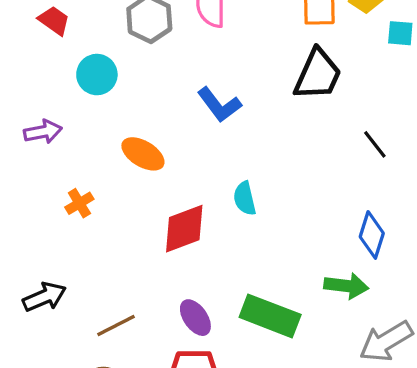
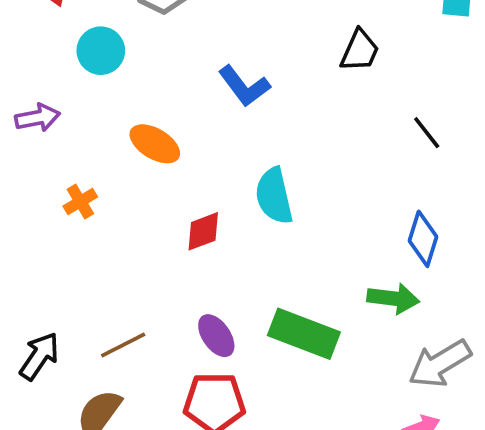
black trapezoid: (318, 75) -> (360, 51), size x0.7
cyan semicircle: (245, 198) -> (274, 196), size x1.4
red diamond: (184, 229) -> (203, 231), size x0.7
black arrow: (44, 297) -> (39, 356), moved, turned -33

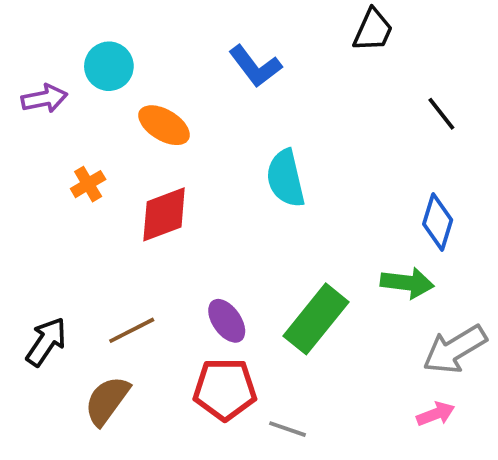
cyan circle: (101, 51) -> (109, 66), moved
red diamond: (203, 231) -> (164, 214), moved, size x1.4
green rectangle: (304, 334) -> (316, 319), turned -72

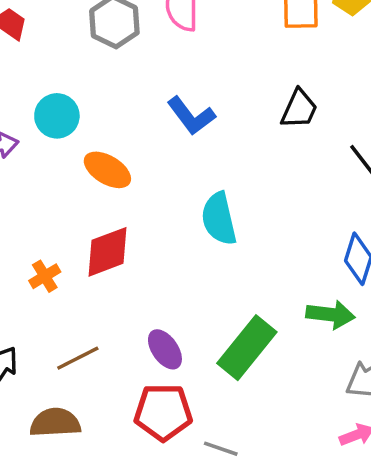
black trapezoid: (373, 30) -> (299, 109), moved
orange cross: (88, 184) -> (45, 276), moved
brown semicircle: (107, 401) -> (55, 423), turned 51

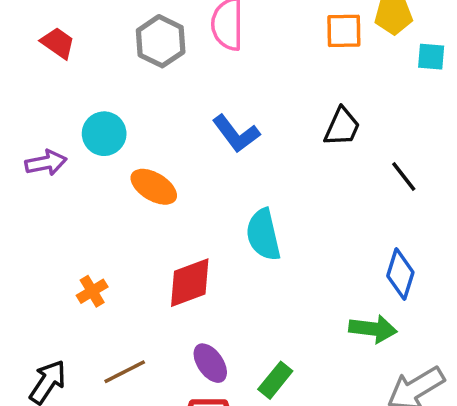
red diamond: (107, 252) -> (190, 283), moved
green rectangle: (247, 348) -> (275, 380), moved, size x0.6

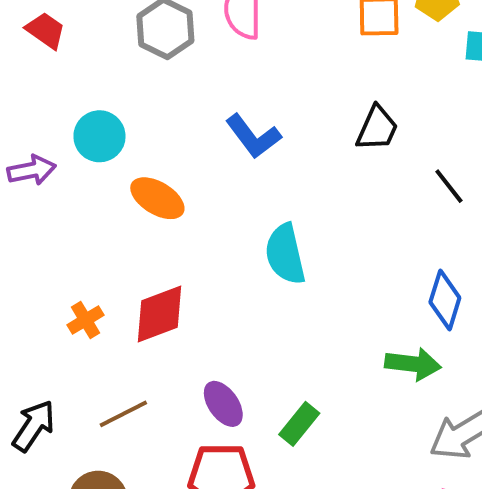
red diamond: (190, 283) -> (159, 314), moved

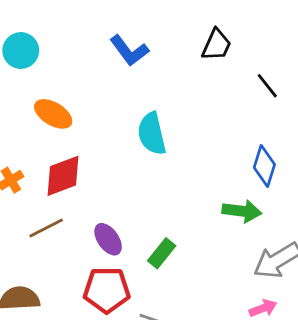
orange ellipse: (157, 198) -> (53, 114), moved
brown line: (123, 414) -> (46, 228), moved

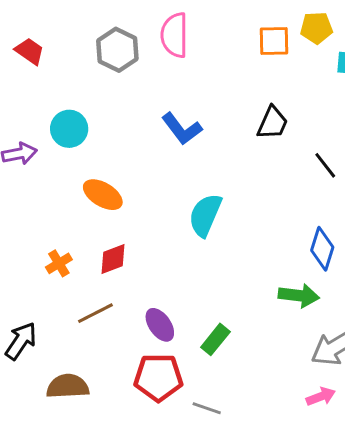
cyan semicircle: (152, 134) -> (205, 215), turned 36
red diamond: (63, 176) -> (113, 259), size x0.7

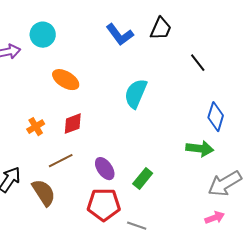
black trapezoid: (273, 123) -> (161, 29), moved
black line: (325, 165) -> (198, 63), moved
brown semicircle: (68, 386) -> (44, 193), moved, turned 60

